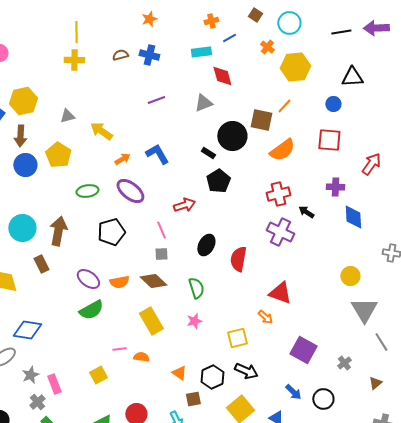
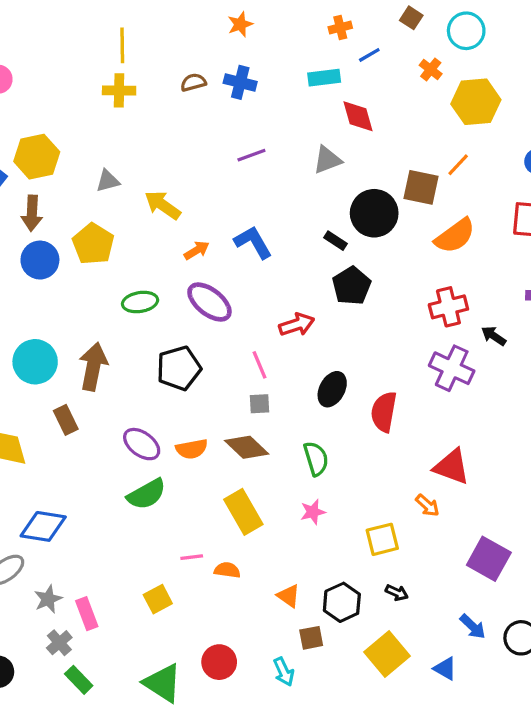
black arrow: (246, 371) -> (397, 593), size x0.6

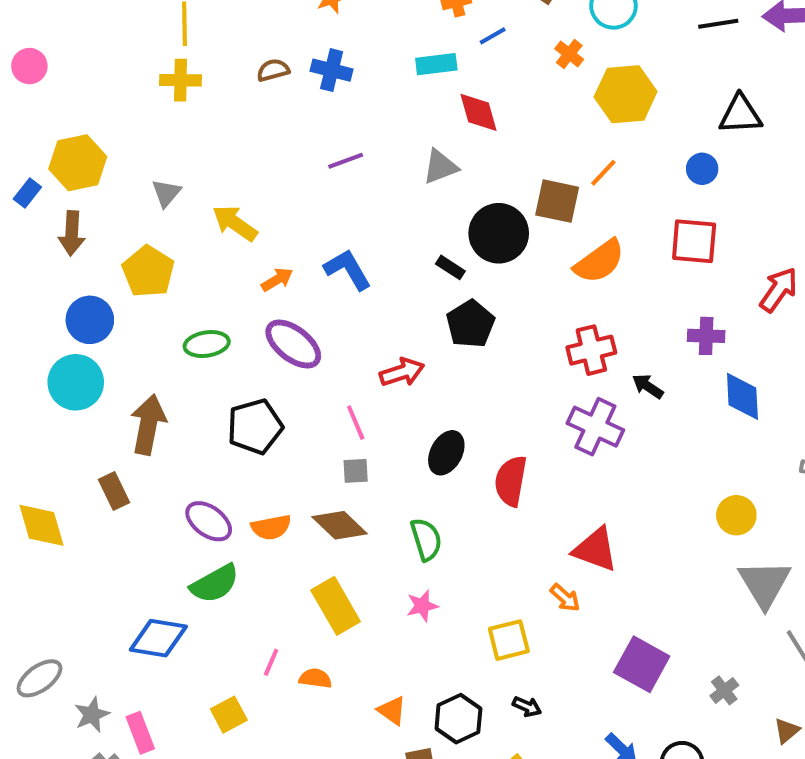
gray triangle: (108, 181) -> (166, 193), turned -35
blue circle: (40, 260) -> (90, 320), moved
cyan circle: (35, 362) -> (76, 382), moved
blue diamond: (43, 526) -> (158, 638), moved
pink line: (192, 557) -> (271, 662), turned -60

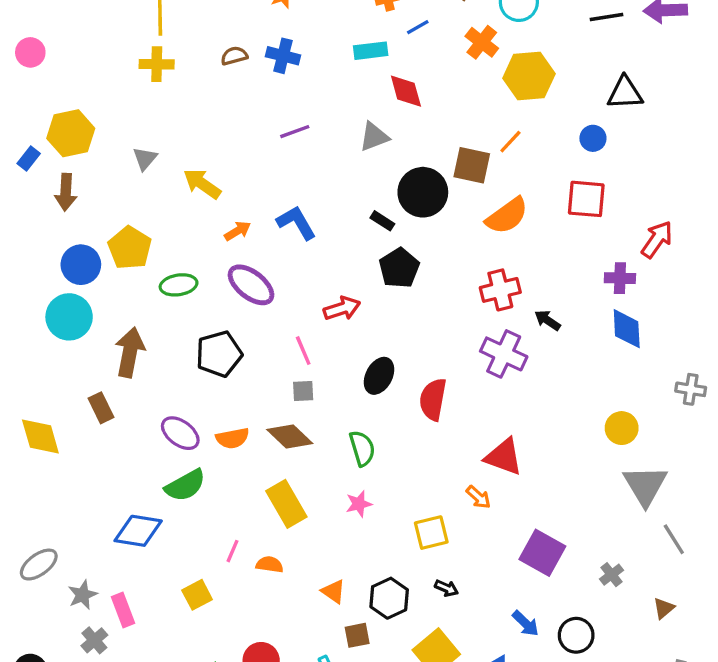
orange cross: (569, 54) -> (482, 42), size x1.4
yellow pentagon: (148, 272) -> (130, 248), moved
purple cross: (706, 336) -> (620, 278), moved

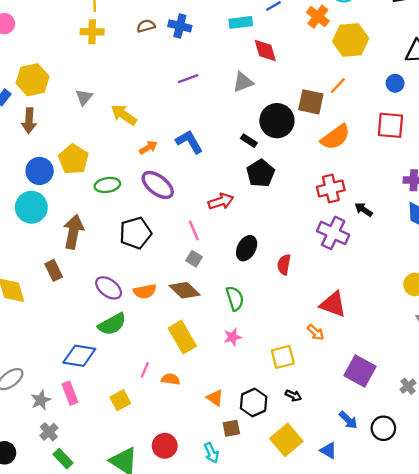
gray square: (303, 391) -> (194, 259), turned 35
red semicircle: (433, 399) -> (284, 265), size x0.7
pink rectangle: (123, 610) -> (70, 393), moved

